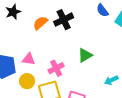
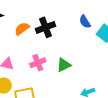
pink cross: (56, 68) -> (38, 63), moved

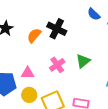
black cross: (45, 27) -> (57, 29), turned -30

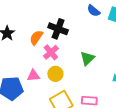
pink cross: (57, 65) -> (51, 52), moved
yellow circle: (29, 95) -> (55, 74), moved

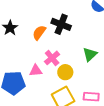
pink cross: (51, 52) -> (52, 58), moved
yellow circle: (55, 74) -> (65, 72), moved

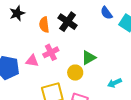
orange semicircle: (39, 33) -> (44, 25), turned -56
yellow circle: (65, 72) -> (75, 73), moved

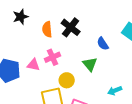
blue semicircle: (106, 13) -> (103, 44), moved
green triangle: (89, 58) -> (90, 64), turned -42
yellow circle: (75, 73) -> (67, 80), moved

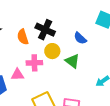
pink cross: (53, 57) -> (34, 63), turned 35
yellow circle: (67, 80) -> (52, 51), moved

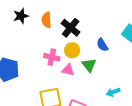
orange semicircle: (23, 37) -> (46, 20), moved
pink triangle: (17, 75) -> (68, 70), moved

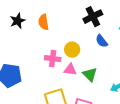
black cross: (71, 28) -> (93, 17), moved, turned 30
green triangle: (89, 65) -> (90, 75), moved

